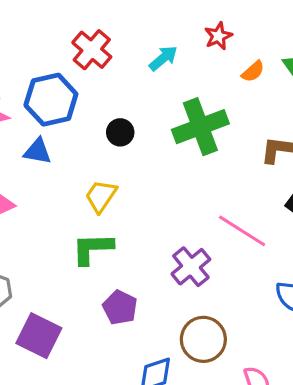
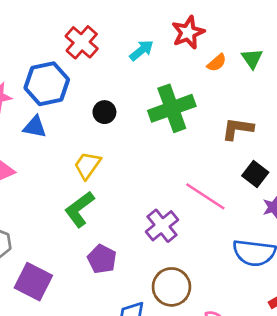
red star: (218, 36) -> (188, 33), size x1.4
green L-shape: (92, 249) -> (79, 209), turned -36

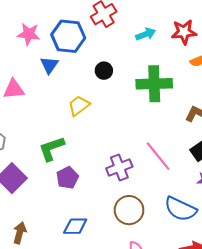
blue triangle: (35, 127) -> (49, 65), turned 36
green L-shape: (79, 209) -> (52, 149), moved
brown circle: (171, 287) -> (129, 210), moved

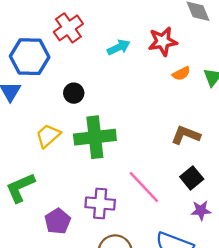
green cross: (154, 84) -> (95, 137), moved
purple cross: (119, 167) -> (100, 204), turned 30
purple pentagon: (67, 178) -> (58, 221), moved

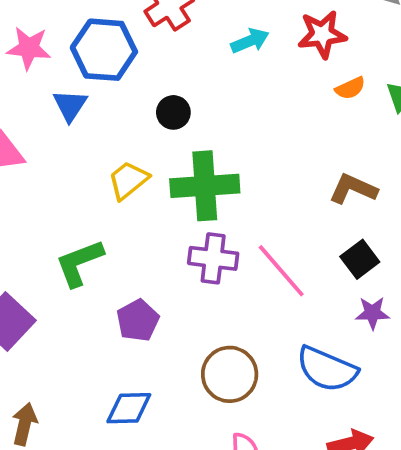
purple cross: (100, 204) -> (213, 258), moved

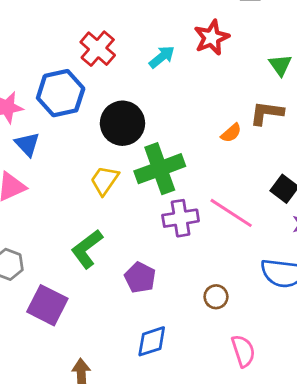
orange semicircle: (350, 88) -> (231, 133), moved
blue triangle: (70, 105) -> (27, 144), moved
black circle: (173, 112) -> (122, 123), size x1.8
brown L-shape: (353, 189) -> (267, 113), moved
brown circle: (230, 374) -> (216, 297), size x0.6

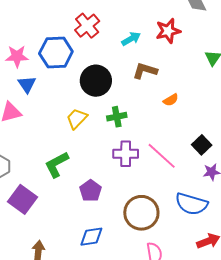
brown L-shape: (267, 113) -> (145, 71), moved
green cross: (160, 169) -> (117, 117), size x0.6
brown circle: (216, 297) -> (141, 213), size x2.0

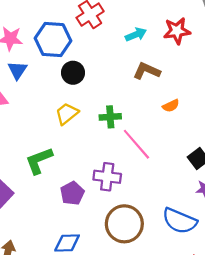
black circle: (96, 81) -> (73, 73), moved, size x0.7
purple cross: (126, 154) -> (107, 177), moved
pink line: (162, 156) -> (136, 144), moved

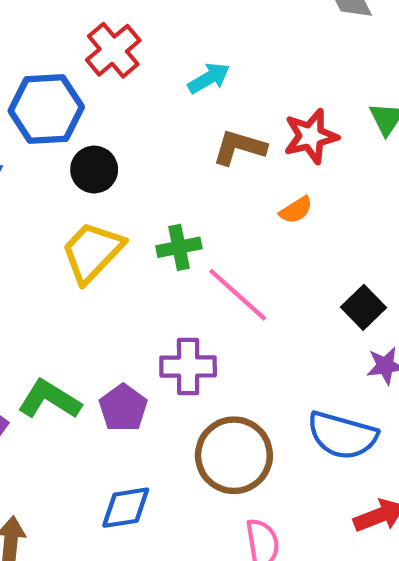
red star: (177, 31) -> (311, 136), moved
yellow trapezoid: (67, 114) -> (92, 252), size x1.4
green L-shape: (39, 161) -> (49, 400), moved, turned 60

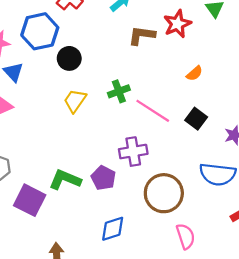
orange semicircle: (296, 210) -> (194, 73), moved
yellow trapezoid: (92, 252) -> (75, 101), size x0.7
black square: (363, 307) -> (196, 119), moved

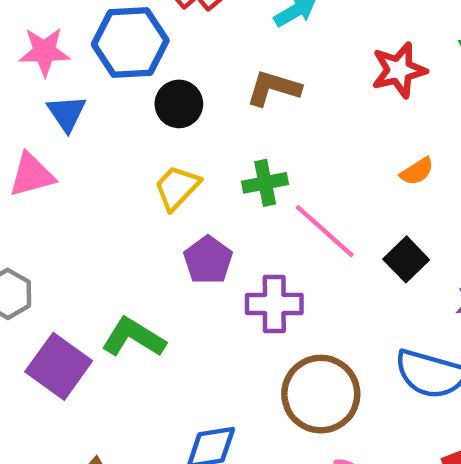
brown L-shape: (142, 35) -> (274, 88), moved
purple pentagon: (103, 178) -> (208, 260), moved

